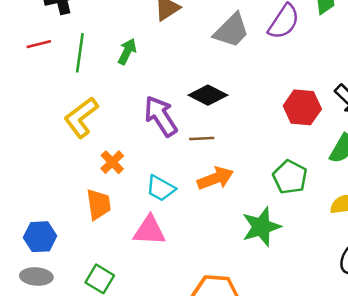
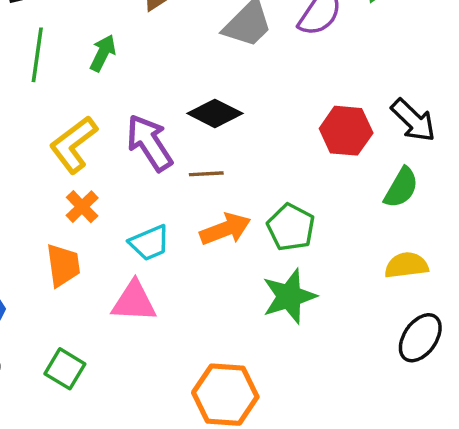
yellow L-shape: (81, 117) -> (73, 145), moved
green pentagon: (290, 177) -> (291, 227), moved
cyan trapezoid: (161, 188) -> (149, 243), turned -52

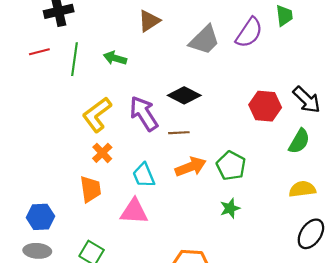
green arrow: (103, 53) -> (115, 58), turned -100
cyan trapezoid: (149, 243) -> (144, 175), turned 90
green star: (289, 296) -> (230, 208), size x0.6

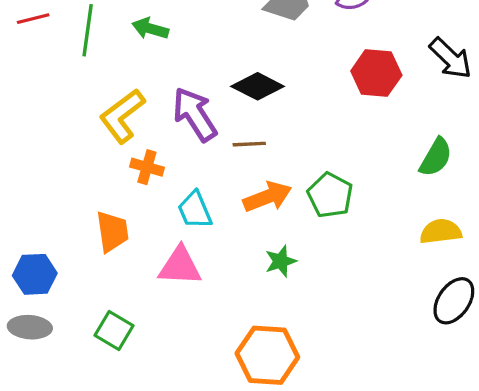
black arrow: (307, 100) -> (451, 58), moved
red hexagon: (265, 106) -> (376, 73), moved
orange cross: (102, 153) -> (147, 167), moved, turned -30
green star: (230, 208) -> (281, 261), moved

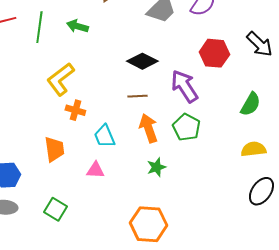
purple arrow: (195, 114) -> (184, 86), moved
orange arrow: (267, 197) -> (148, 128), turned -88
pink triangle: (180, 266) -> (95, 170), size x0.7

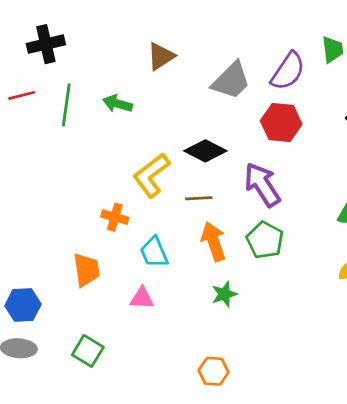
red hexagon: (214, 53) -> (281, 122), moved
yellow L-shape: (60, 79) -> (151, 175), moved
orange hexagon: (148, 224) -> (214, 371), size x0.6

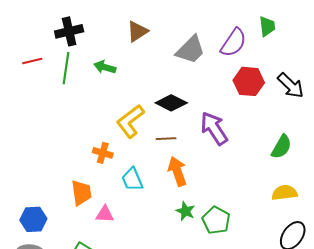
black cross: (46, 44) -> (69, 31), moved
red hexagon: (281, 122) -> (249, 81), moved
green pentagon: (265, 240) -> (216, 220), moved
green star: (224, 294) -> (185, 211), turned -30
pink triangle: (142, 298) -> (105, 214), moved

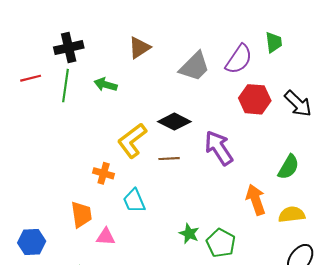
orange arrow: (177, 171) -> (256, 200), moved

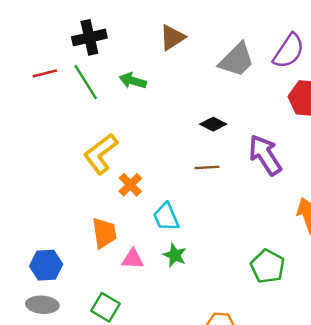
green line: (66, 86) -> (86, 82), turned -40
black diamond: (174, 122) -> (213, 124), size x0.7
yellow L-shape: (132, 141) -> (101, 154), moved
orange cross: (104, 173) -> (130, 185), turned 30
green star: (189, 234) -> (175, 255), moved

